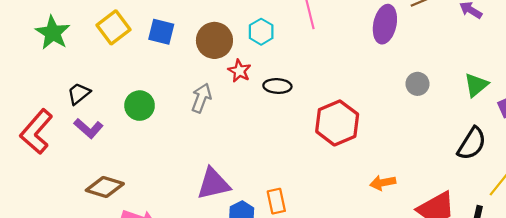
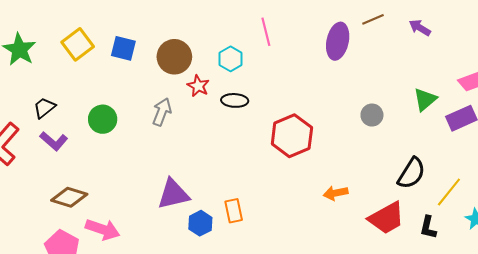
cyan hexagon: (261, 32) -> (231, 59), moved
gray circle: (417, 84) -> (372, 115), moved
black semicircle: (472, 144) -> (411, 173), moved

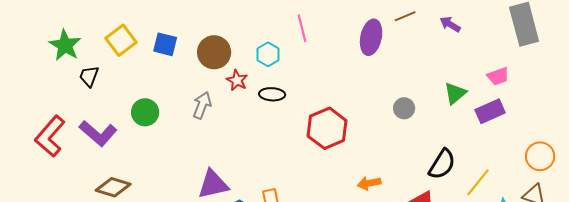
black trapezoid: (44, 108) -> (89, 76), moved, turned -30
purple L-shape: (54, 141) -> (98, 133), size x1.4

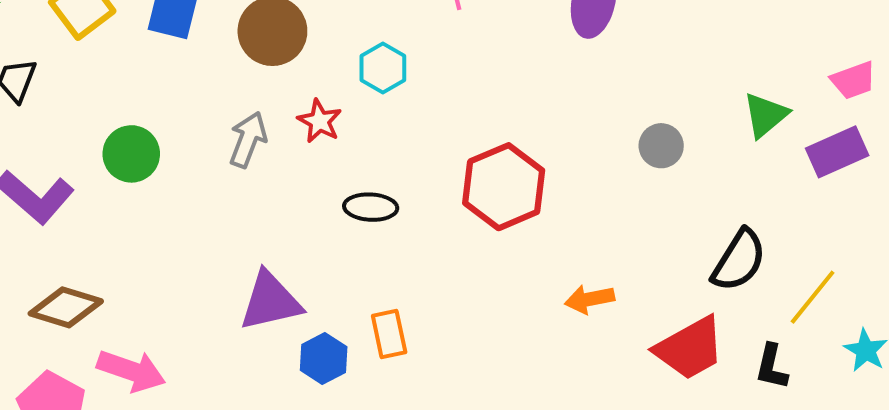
cyan hexagon: (268, 54) -> (383, 68), moved
red star: (237, 80) -> (319, 121), moved
black ellipse: (272, 94) -> (371, 207), moved

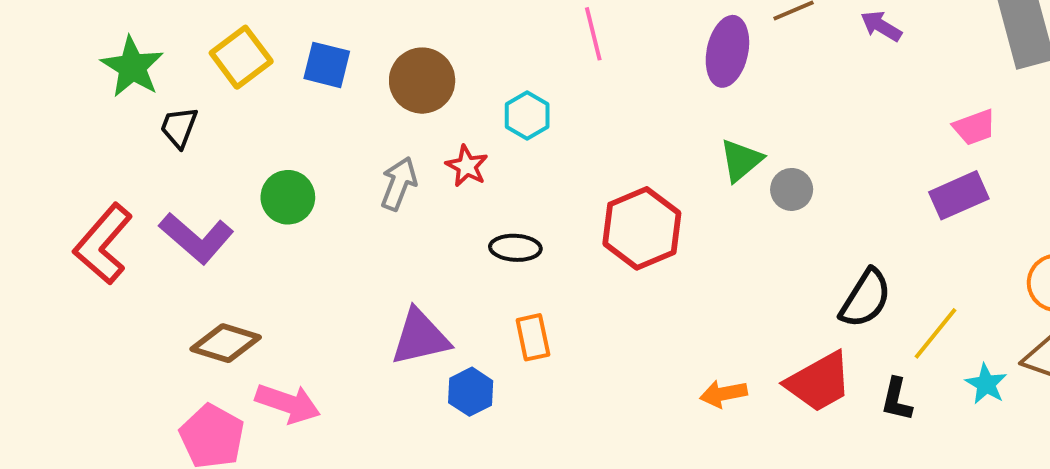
green triangle: (766, 115) -> (741, 160), moved
orange arrow: (590, 299) -> (724, 394), moved
orange rectangle: (389, 334) -> (533, 337), moved

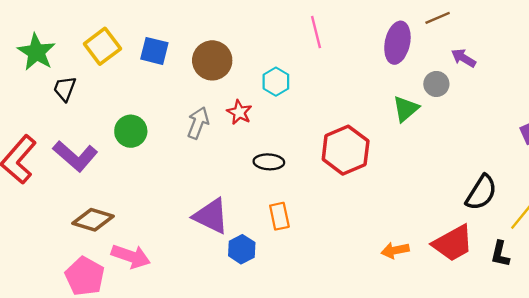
purple arrow: (881, 26) -> (464, 58), moved
gray circle: (792, 189) -> (436, 84), moved
purple triangle: (420, 337) -> (211, 216), turned 39

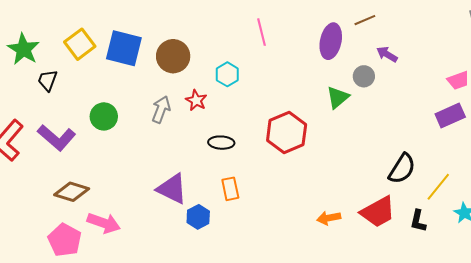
blue square: (154, 51) -> (124, 48), size x1.5

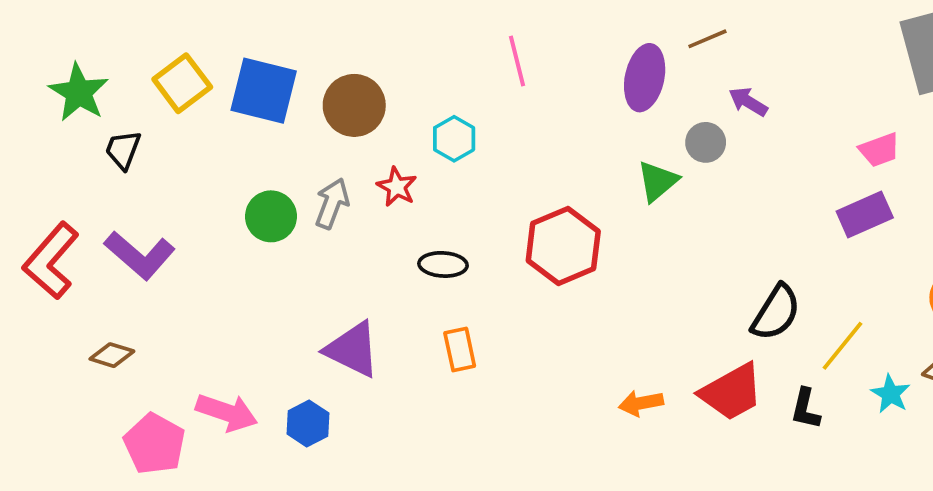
green circle: (104, 116) -> (271, 216), moved
brown diamond: (72, 192) -> (112, 355), moved, size x0.7
blue hexagon: (198, 217) -> (308, 424), moved

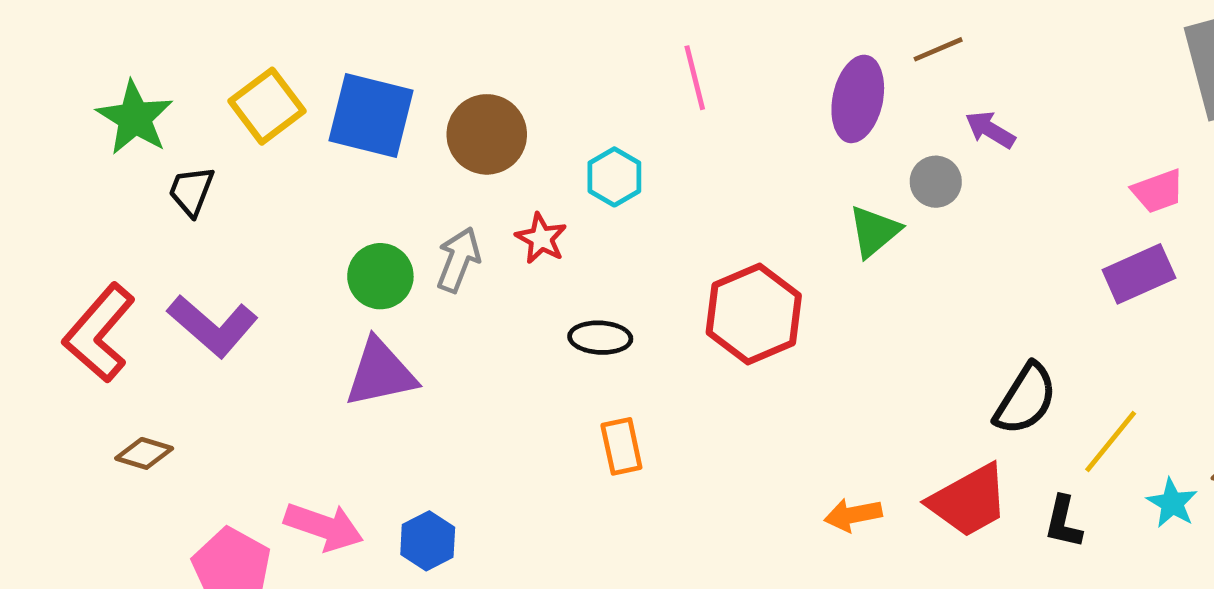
purple triangle: (352, 350) -> (380, 373), moved, turned -38
brown diamond: (112, 355) -> (144, 453), moved

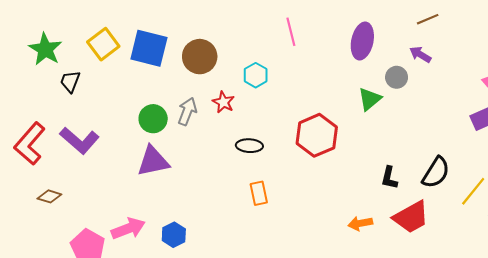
brown line: (938, 49) -> (428, 19), moved
black L-shape: (1063, 522) -> (389, 178), moved
pink arrow: (324, 527) -> (128, 229), turned -40

